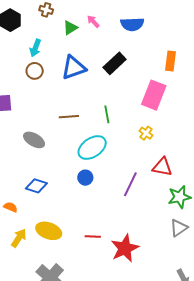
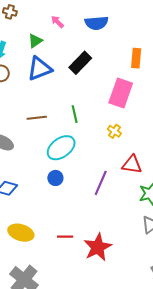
green triangle: (70, 28) -> (35, 41), moved

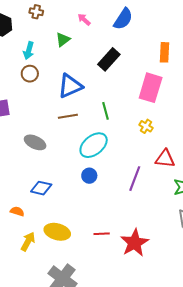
blue semicircle: (96, 23) -> (123, 19), turned -50
blue triangle: (39, 69) -> (70, 86), moved

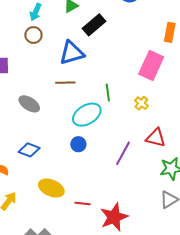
black rectangle: (109, 59) -> (94, 25), moved
green line: (105, 111) -> (108, 93), moved
yellow ellipse: (57, 232) -> (51, 188), moved

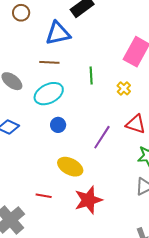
cyan ellipse: (87, 115) -> (49, 94), moved
yellow ellipse: (51, 188) -> (70, 167), moved
red line: (83, 204) -> (44, 196), moved

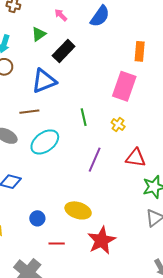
brown line: (49, 62) -> (29, 112), moved
blue circle: (58, 125) -> (37, 218), moved
purple line: (102, 137) -> (95, 160), moved

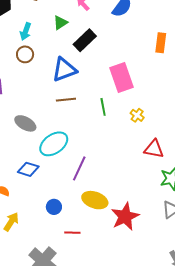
pink rectangle: (124, 86) -> (121, 78), moved, turned -40
brown line: (29, 112) -> (66, 100), moved
cyan ellipse: (45, 142) -> (54, 144), moved
purple line: (95, 160) -> (79, 168), moved
red star: (101, 240) -> (125, 217), moved

